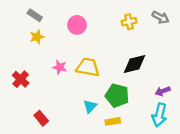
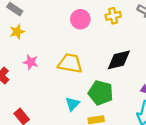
pink circle: (77, 25) -> (80, 19), moved
pink star: (60, 67) -> (31, 62), moved

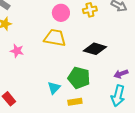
black diamond: (119, 60) -> (95, 49), turned 30
yellow trapezoid: (70, 63) -> (55, 38), moved

